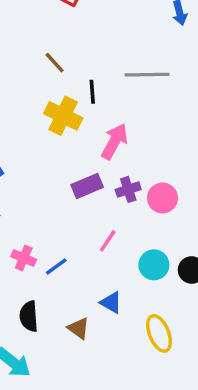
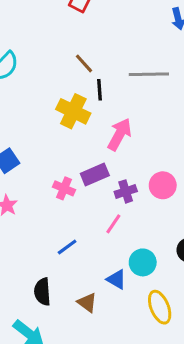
brown line: (55, 63) -> (84, 63), moved
purple cross: (128, 189) -> (126, 191), moved
pink cross: (24, 258) -> (64, 188), moved
cyan circle: (154, 265) -> (143, 262), moved

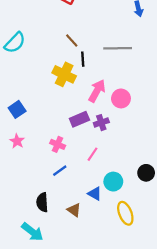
pink circle: (163, 185) -> (121, 98), moved
pink cross: (64, 188) -> (58, 144), moved
purple cross: (126, 191) -> (101, 123), moved

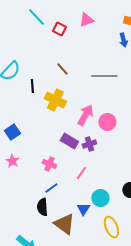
black line: (83, 59) -> (32, 86), moved
purple rectangle: (79, 119) -> (69, 141), turned 54
blue triangle: (95, 194) -> (83, 209), turned 32
black semicircle: (42, 202) -> (42, 207), moved
brown triangle: (74, 210) -> (64, 224), size x1.6

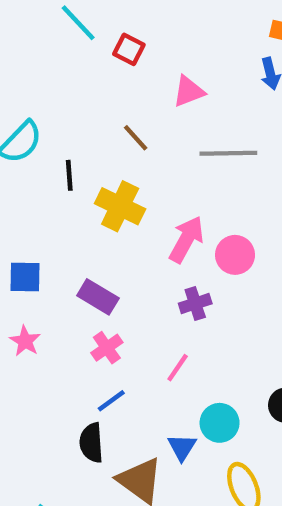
pink triangle: (86, 20) -> (189, 91), moved
blue square: (12, 132) -> (25, 277), turned 35
purple rectangle: (69, 141) -> (98, 297), moved
pink cross: (49, 164) -> (107, 348), turned 32

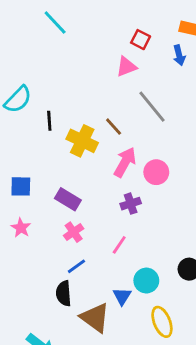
red square: (129, 49) -> (141, 40), moved
brown line: (136, 138) -> (114, 127), moved
gray line: (228, 153) -> (152, 107), turned 52

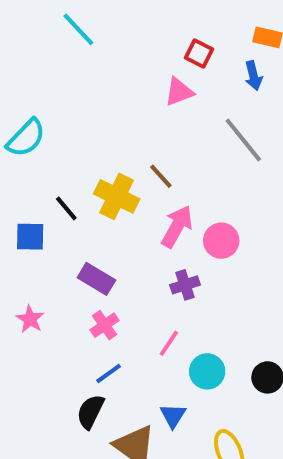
gray line: (152, 107) -> (243, 140), moved
black line: (49, 121) -> (66, 208), moved, turned -36
blue square: (21, 186) -> (30, 237), moved
cyan circle: (146, 281) -> (207, 371), moved
black semicircle: (64, 293) -> (90, 412), turned 30

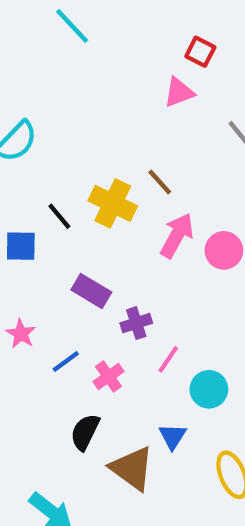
purple cross: (185, 285) -> (136, 323), moved
pink cross: (105, 325) -> (108, 376), moved
blue line: (109, 373) -> (66, 362), moved

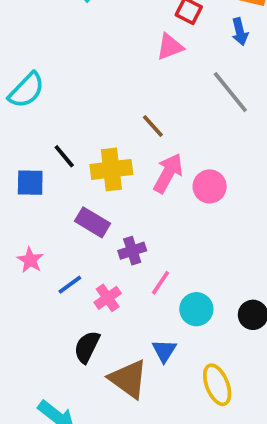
yellow cross: (113, 203) -> (111, 169), moved, turned -33

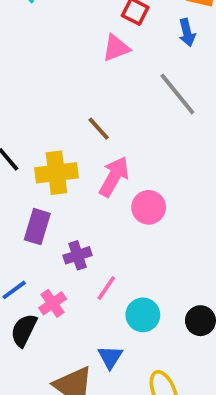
pink circle: (210, 186) -> (149, 207), moved
purple rectangle: (93, 222) -> (37, 227), turned 76
black semicircle: (87, 347) -> (24, 330), moved

